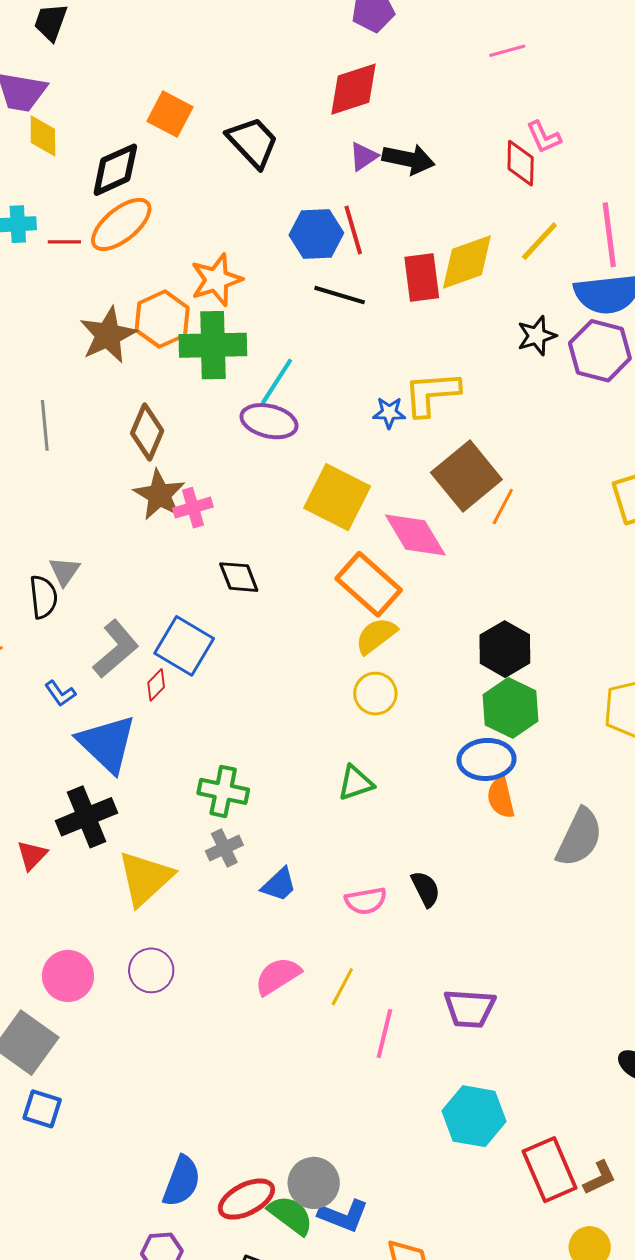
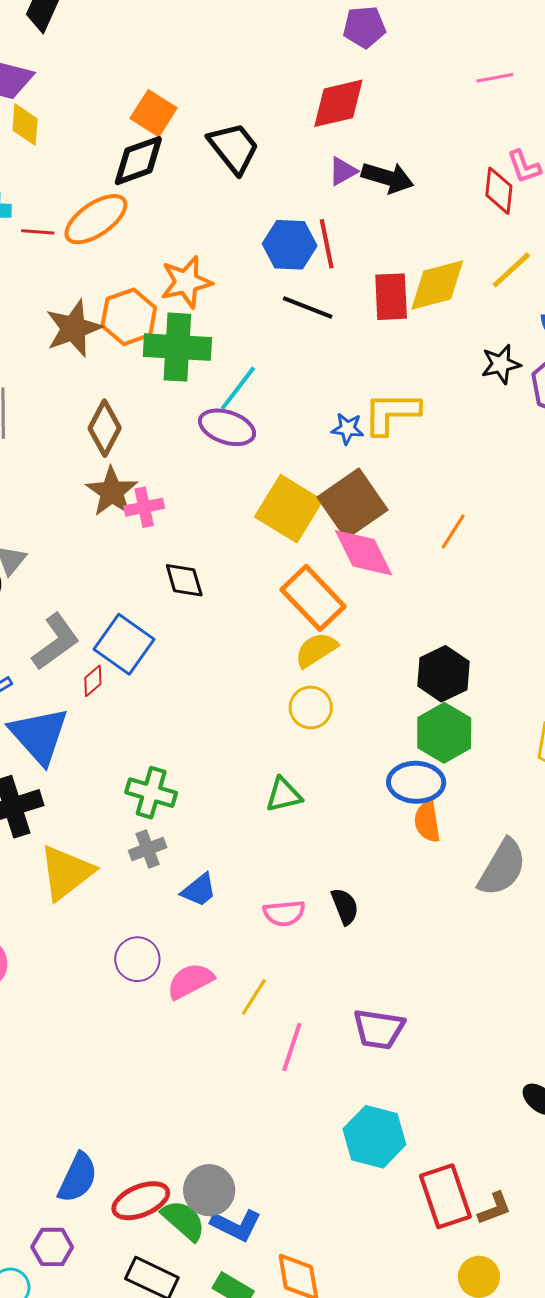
black diamond: (115, 170) -> (138, 161), moved
brown square: (466, 476) -> (353, 503), moved
purple circle: (151, 970) -> (137, 959), moved

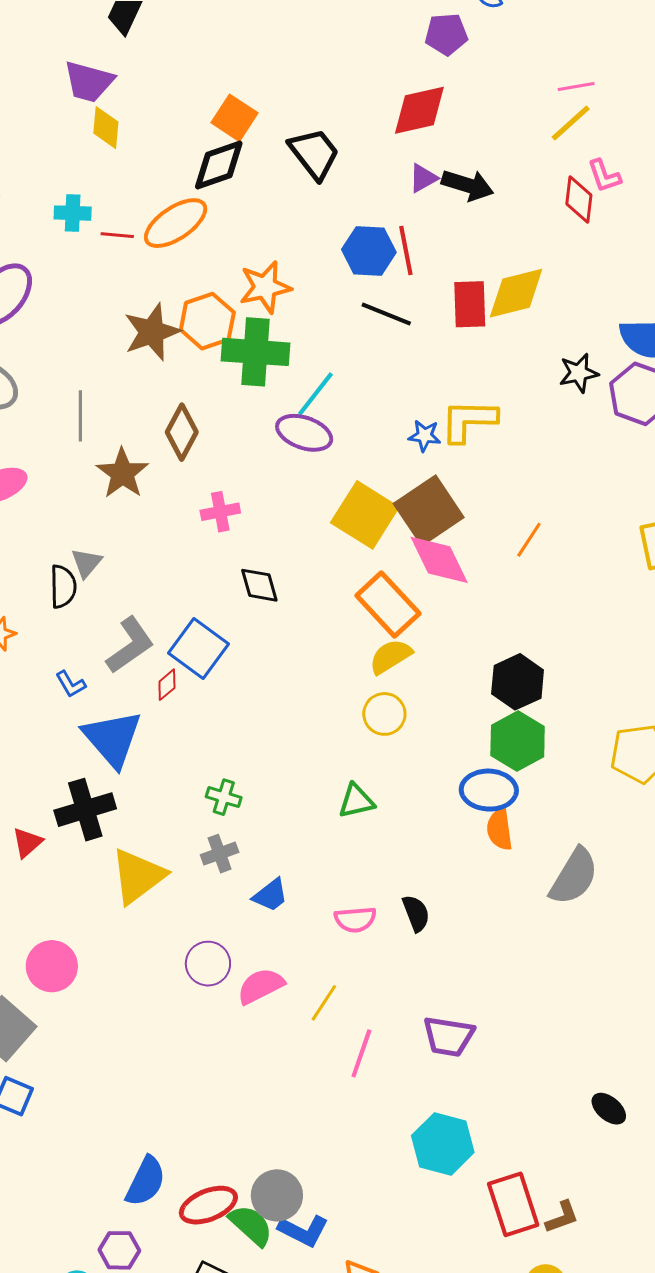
yellow line: (511, 270) -> (571, 123), moved
brown star: (112, 492) -> (122, 473), moved
green cross: (151, 793) -> (224, 797), size x0.7

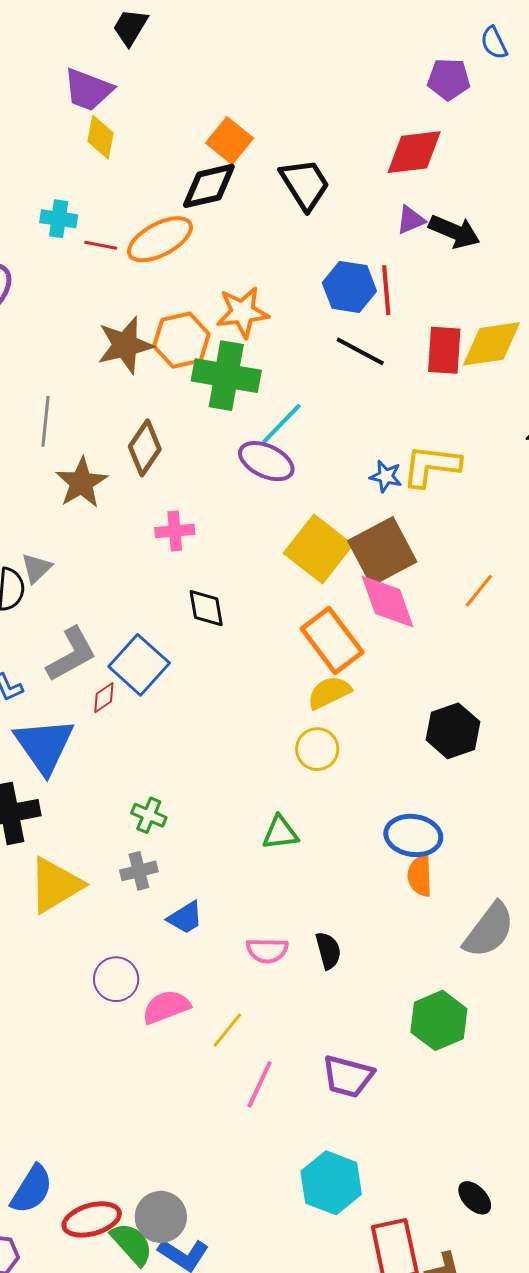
green hexagon: (518, 741) -> (439, 1020), moved
black ellipse: (609, 1109) -> (475, 1198), moved

